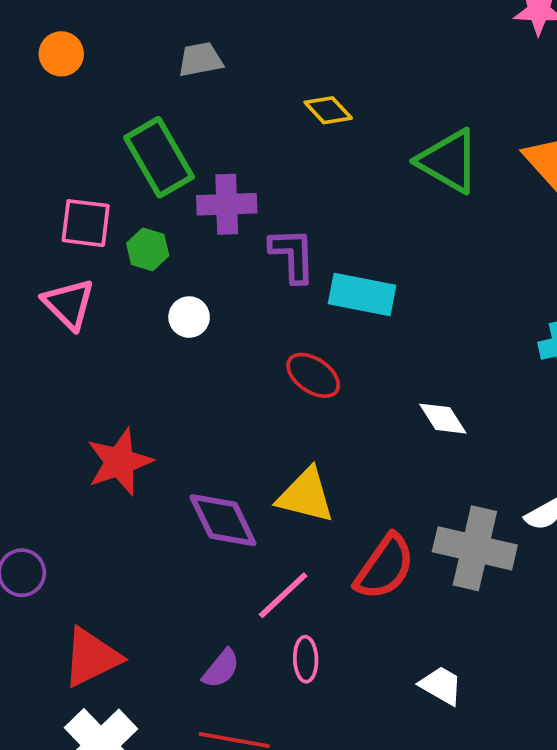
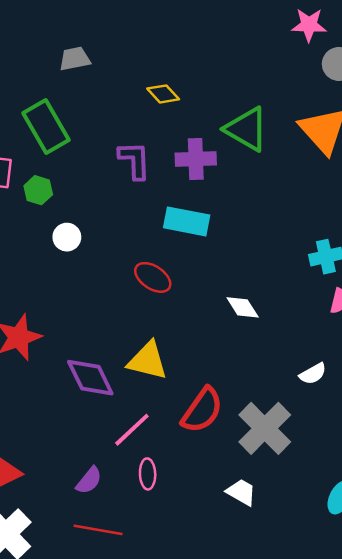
purple cross: (227, 204) -> (196, 159), moved
purple L-shape: (292, 255) -> (135, 160), moved
gray cross: (475, 548) -> (265, 428), moved, turned 32

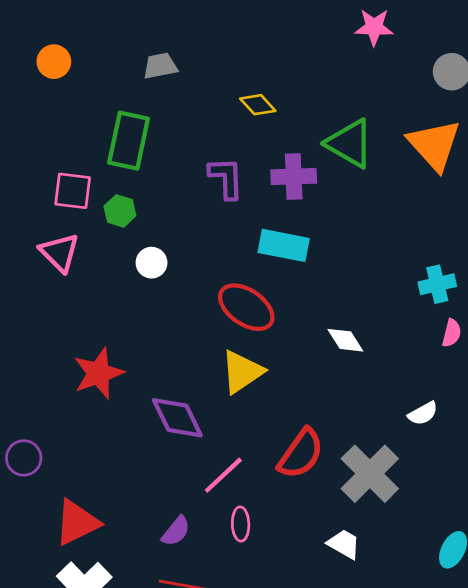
pink star: (309, 25) -> (374, 27), moved
green rectangle: (46, 126) -> (129, 141), turned 42
red ellipse: (153, 277) -> (246, 307), size x1.4
yellow triangle: (148, 361) -> (242, 372), moved, turned -48

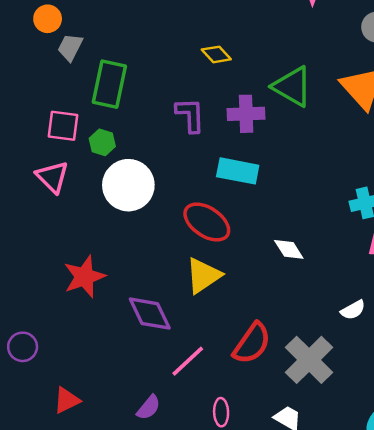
gray trapezoid: (160, 66) -> (70, 47), moved, turned -52
white circle: (152, 263) -> (128, 185), size x2.0
red triangle: (77, 523) -> (67, 400), size x0.7
pink ellipse: (241, 524) -> (221, 412), moved

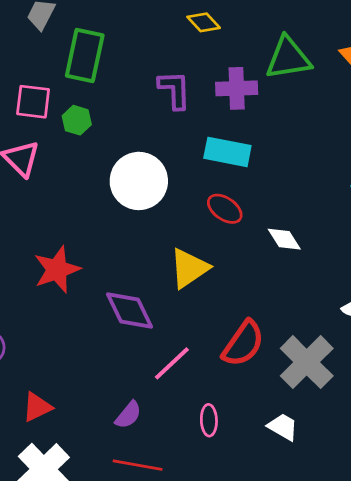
green triangle: (292, 87) -> (288, 58), turned -39
white circle: (128, 185) -> (139, 181), moved
red ellipse: (207, 222) -> (225, 209), moved, size x0.7

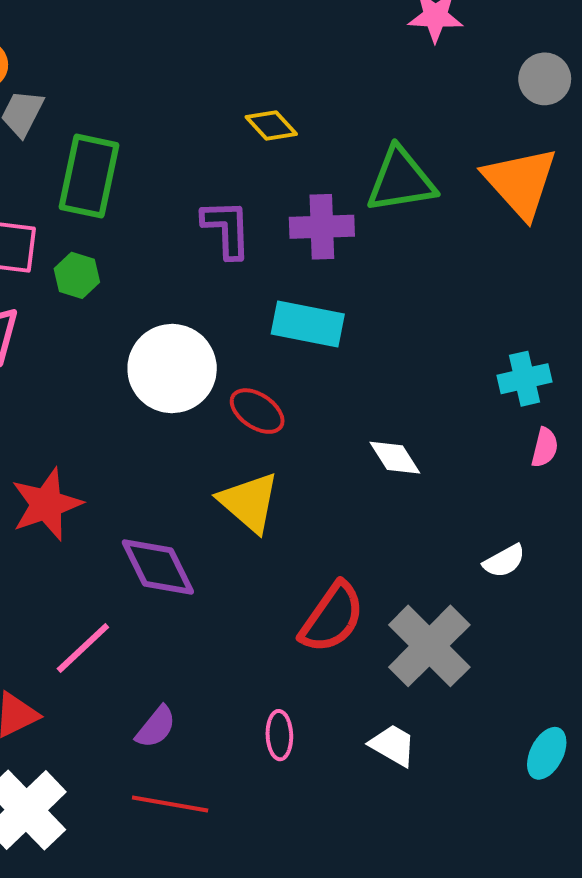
red ellipse: (225, 209) -> (257, 411), moved
yellow triangle: (189, 268) -> (249, 502), turned -45
pink line: (172, 363) -> (83, 648), moved

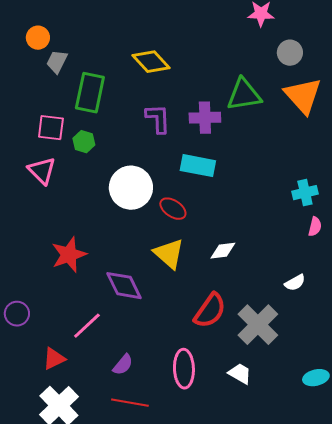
gray circle: (545, 79) -> (290, 53), moved
yellow diamond: (271, 125) -> (151, 62), moved, size x1.5
white diamond: (395, 458) -> (223, 251), moved, turned -64
pink ellipse: (279, 735) -> (184, 369), size x1.6
cyan ellipse: (547, 753) -> (316, 378), turned 50

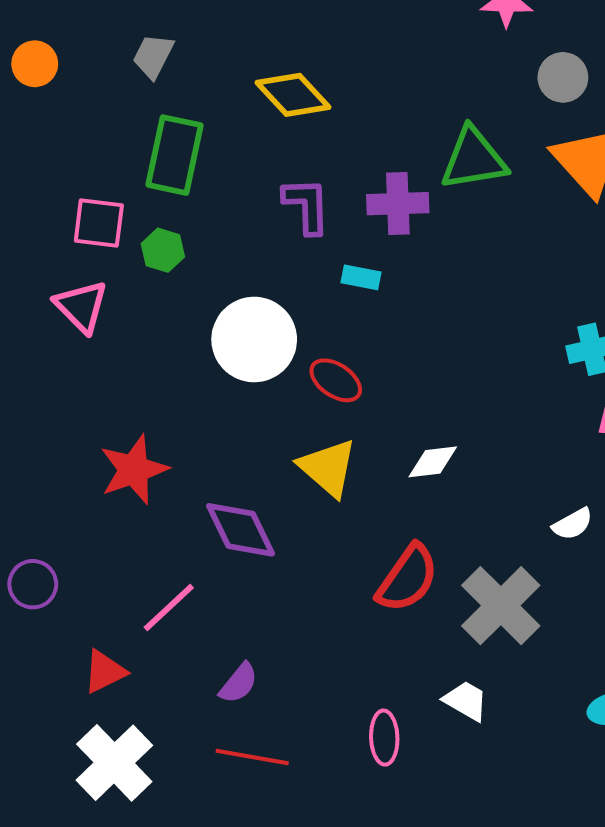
orange circle: (38, 38) -> (35, 64), moved
gray trapezoid: (57, 62) -> (153, 56), moved
cyan rectangle: (198, 166) -> (361, 277), moved, size x0.6
pink ellipse: (184, 369) -> (384, 738), moved, size x0.7

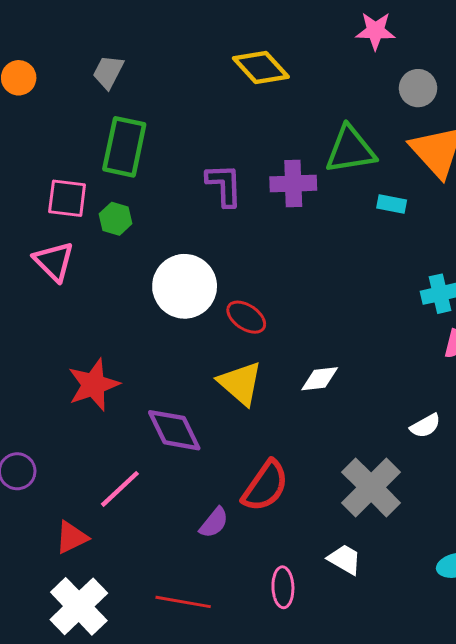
yellow diamond: (293, 95) -> (261, 68), moved
cyan rectangle: (361, 277) -> (392, 204), moved
red semicircle: (408, 578) -> (265, 486), moved
purple semicircle: (239, 683) -> (214, 523), moved

